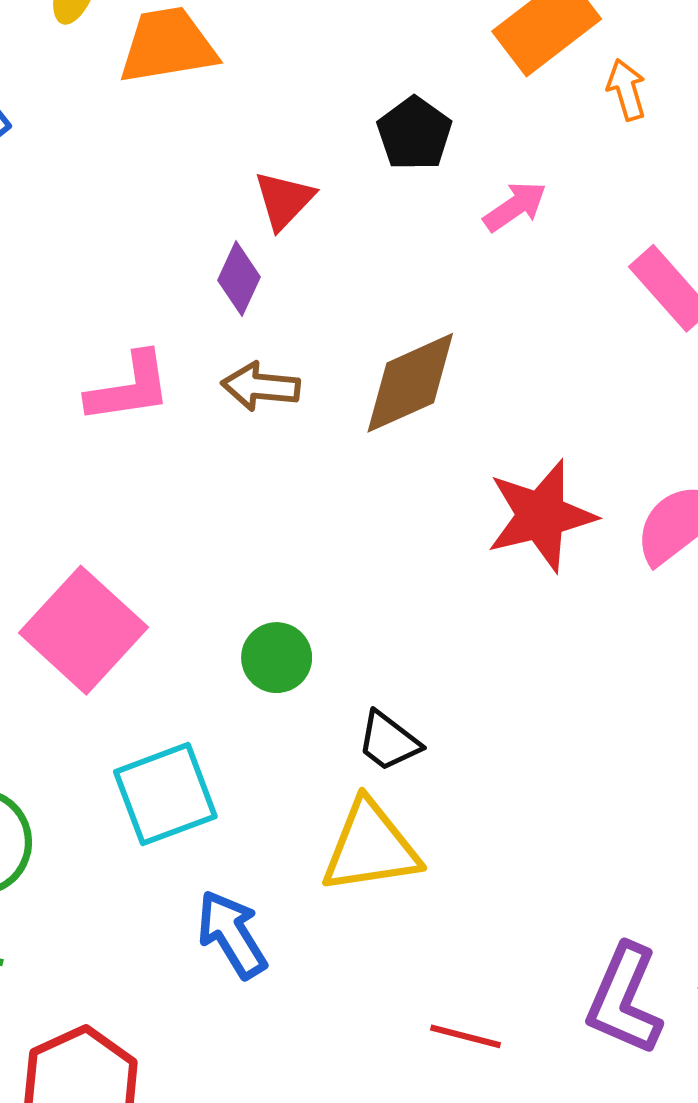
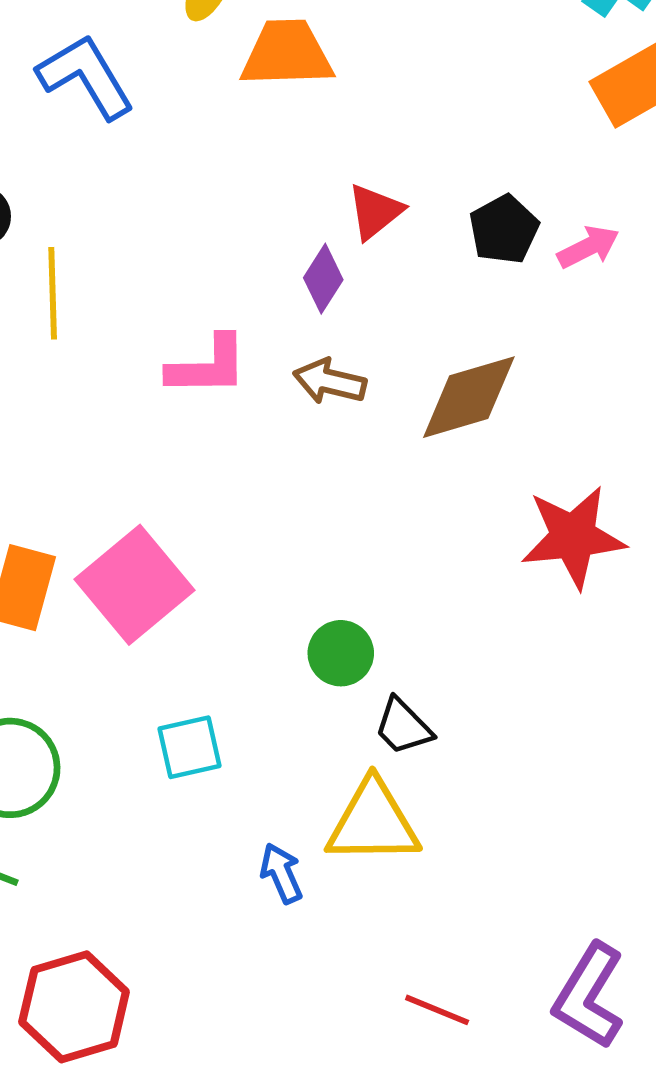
black pentagon: (414, 134) -> (504, 229), moved
green circle: (277, 658) -> (341, 653), moved
cyan square: (165, 794) -> (190, 747), size x0.7
blue arrow: (232, 934) -> (281, 873), moved, size x0.7

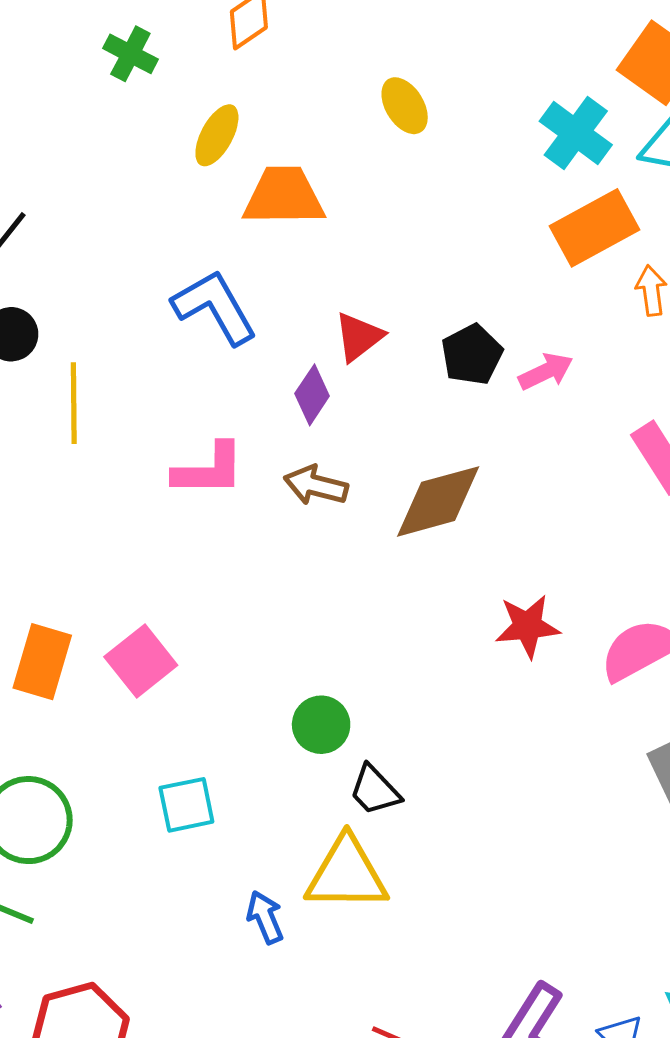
blue L-shape: (86, 77) -> (215, 307), moved
red star: (573, 537) -> (527, 626), size x0.7
pink square: (134, 585) -> (141, 661), size x0.7

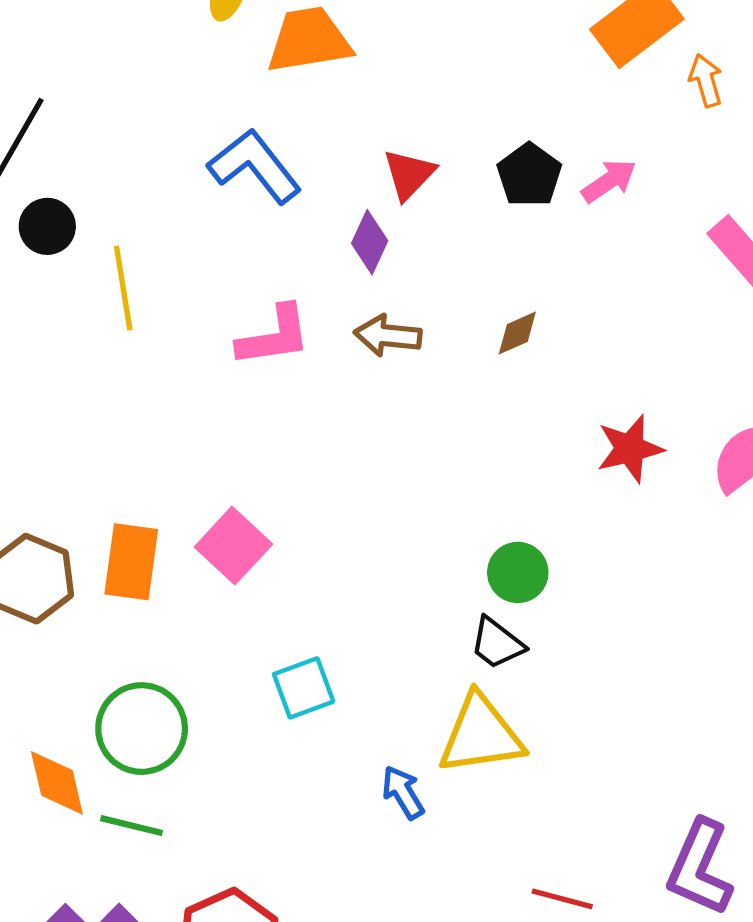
brown diamond: (438, 501) -> (517, 333), size x0.5
green circle: (321, 725) -> (518, 572), moved

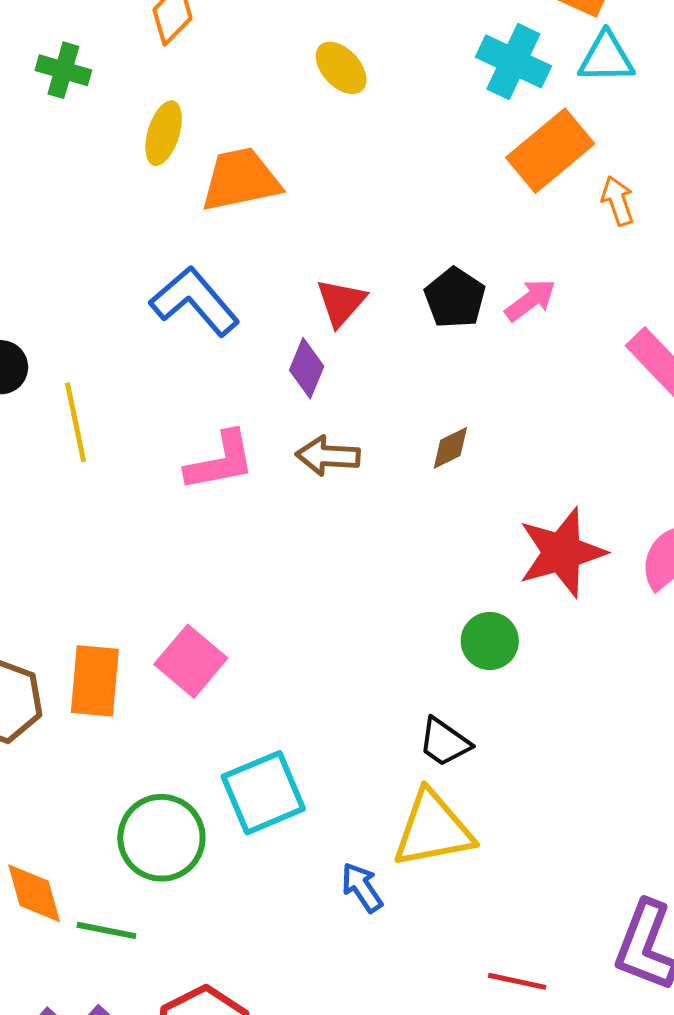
red star: (630, 449) -> (562, 552), size x1.4
green circle: (518, 572) -> (490, 641), moved
cyan square: (304, 688) -> (263, 793), size x1.4
green circle: (142, 729) -> (161, 838), moved

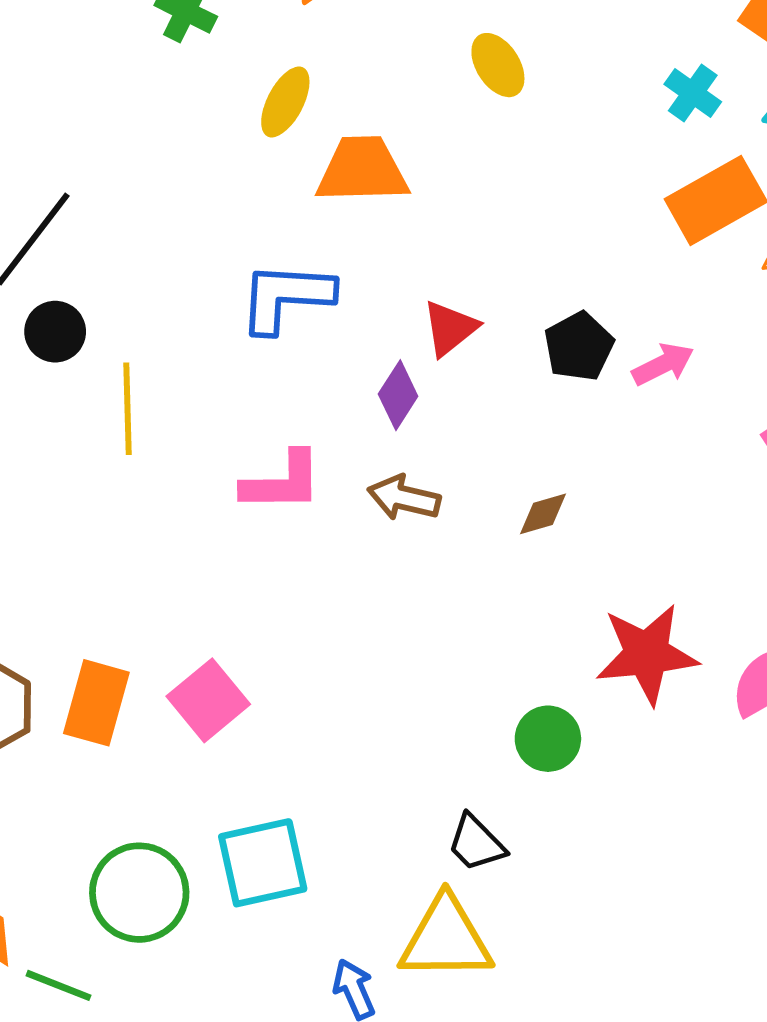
cyan cross: (513, 61) -> (693, 93), size x0.7
blue L-shape: (195, 301) -> (286, 297), turned -56

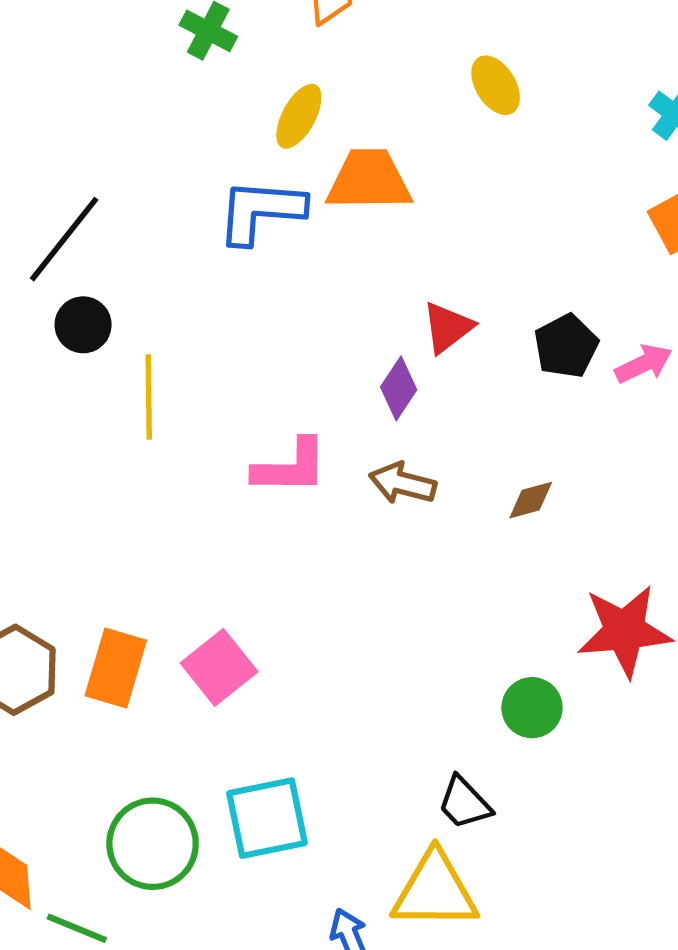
blue L-shape: (286, 297) -> (261, 211), moved

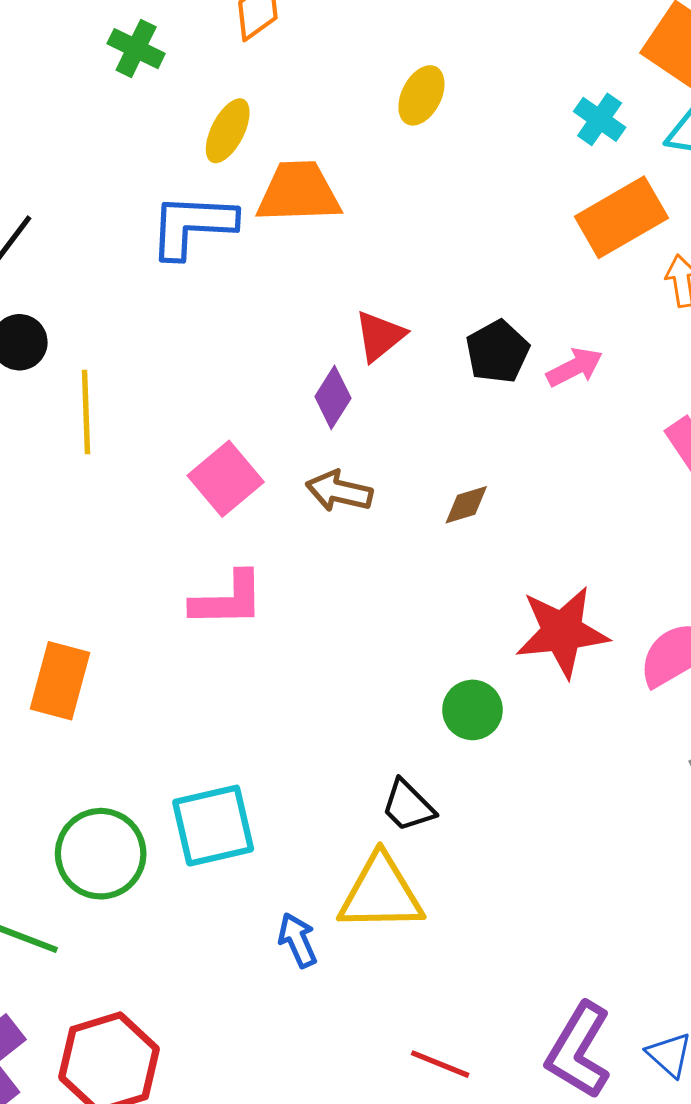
yellow ellipse: (496, 85) -> (421, 95), turned 60
pink L-shape: (290, 467) -> (228, 600), moved
pink square: (219, 667) -> (226, 479), moved

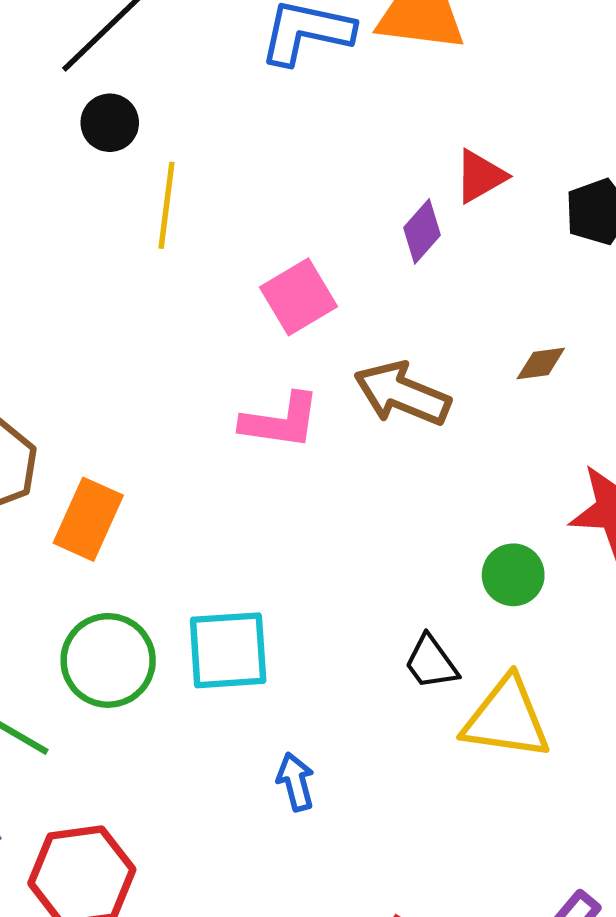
brown arrow: (339, 491) -> (402, 394), moved, size x1.4
orange rectangle: (60, 681) -> (88, 519), moved
yellow triangle: (381, 893) -> (506, 718), moved

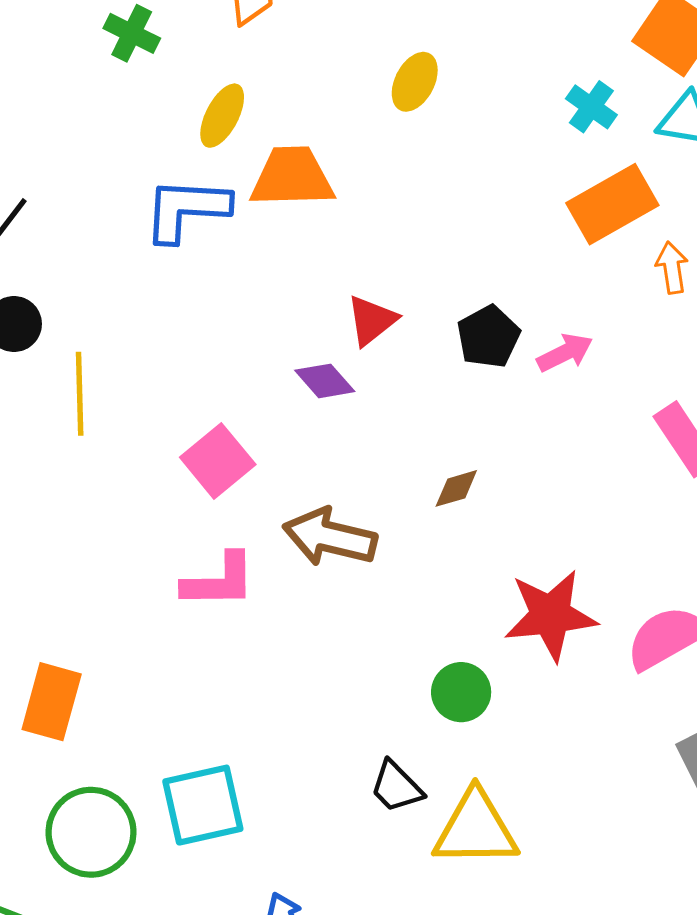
purple diamond: (422, 231) -> (325, 381), turned -74

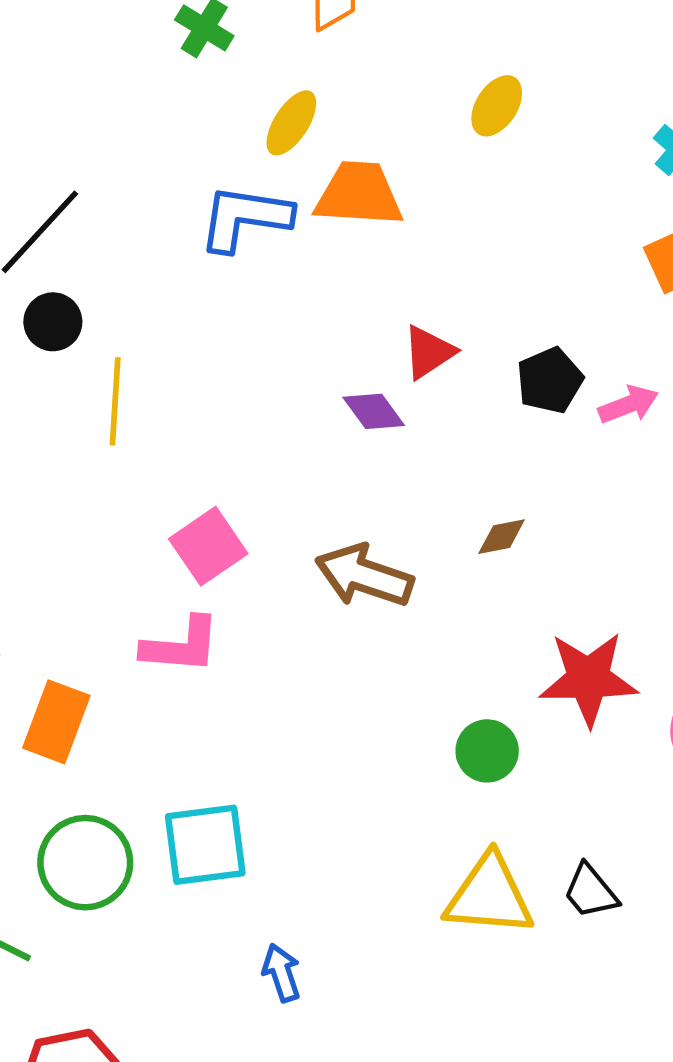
pink square: (218, 461) -> (208, 546), moved
pink L-shape: (219, 581) -> (181, 645), moved
black trapezoid: (396, 787) -> (590, 891), moved

